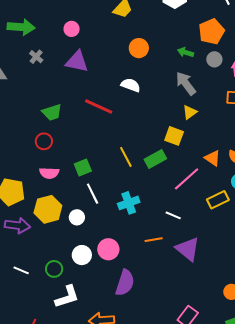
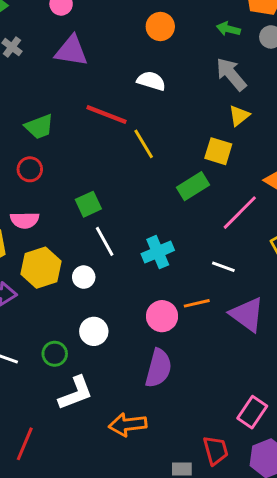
yellow line: (126, 157) -> (144, 144), moved
pink semicircle: (49, 173) -> (25, 220), moved
pink circle: (108, 249) -> (162, 316), moved

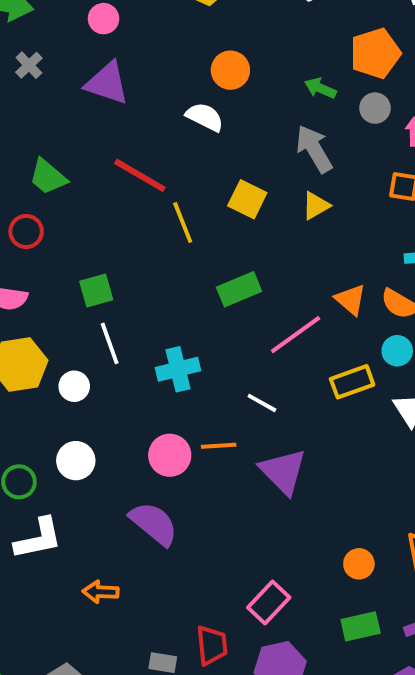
white semicircle: (151, 81) -> (205, 117), moved
green trapezoid: (39, 127) -> (48, 177), turned 52
yellow square: (218, 151) -> (247, 199), moved
purple semicircle: (158, 368) -> (154, 524), turned -75
orange arrow: (128, 425) -> (101, 592), size x0.7

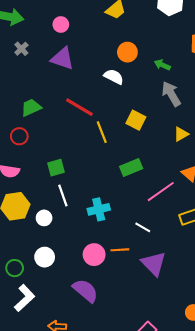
green arrow: (320, 88) -> (162, 65), moved
green trapezoid: (48, 177) -> (31, 108), turned 115
yellow triangle: (316, 206) -> (181, 134), moved
white L-shape: (38, 539) -> (25, 298), turned -32

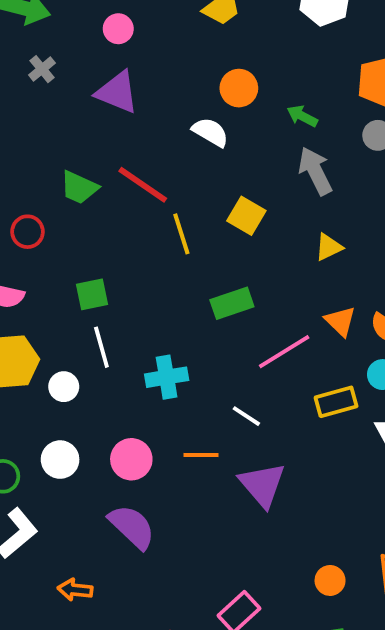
green trapezoid: (31, 108) -> (79, 187), moved, turned -135
pink circle: (94, 255) -> (131, 459), moved

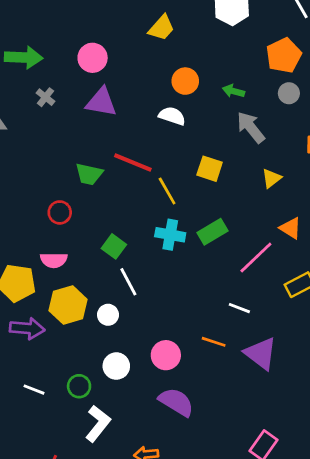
pink circle: (118, 29) -> (93, 58), size x1.4
green square: (92, 294) -> (114, 246), turned -30
cyan cross: (167, 377) -> (170, 235), moved, turned 32
orange line: (201, 455) -> (214, 342), turned 30

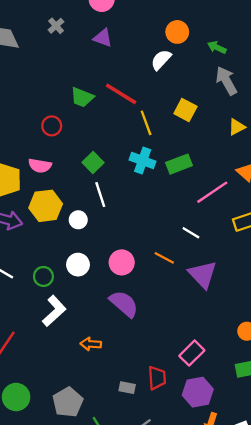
purple triangle: (101, 102) -> (103, 38), size x0.7
white semicircle: (172, 116) -> (161, 60), turned -75

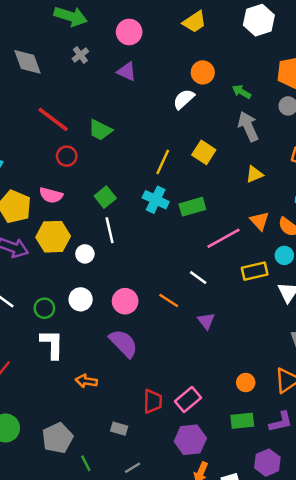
red line: (121, 94) -> (53, 119), moved
yellow line: (146, 123) -> (163, 162), turned 40
purple triangle: (203, 274) -> (206, 321), size x0.6
white L-shape: (54, 311) -> (52, 344), turned -52
red trapezoid: (157, 378) -> (153, 401), moved

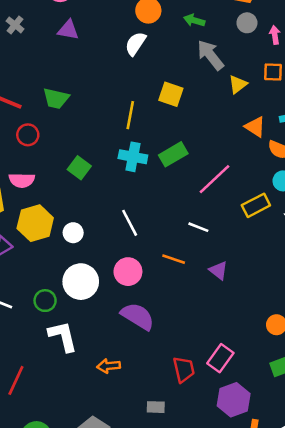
yellow triangle: (254, 174) -> (238, 84), moved
orange triangle: (260, 221) -> (255, 127), moved
white line: (110, 230) -> (130, 223), moved
white circle: (81, 299) -> (81, 282), size x1.4

